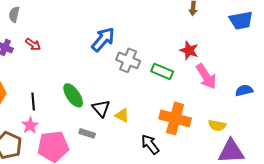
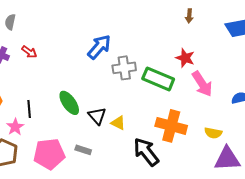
gray cross: (128, 60) -> (124, 68), turned -30
green rectangle: (162, 71) -> (158, 79), size x1.4
pink star: (30, 125) -> (15, 127), moved
gray rectangle: (87, 133) -> (83, 150), moved
black arrow: (150, 144) -> (146, 152), size x1.4

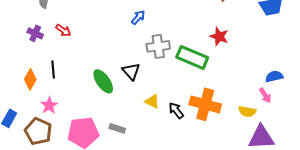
blue arrow: (99, 47) -> (138, 17), moved, size x0.6
pink arrow: (202, 84) -> (265, 95), moved, size x0.6
black line: (29, 109) -> (53, 69), moved
black triangle: (97, 116) -> (131, 71), moved
black arrow: (146, 152) -> (176, 110), moved, size x0.6

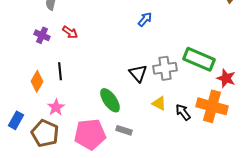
red star: (219, 36) -> (226, 78), moved
gray cross: (158, 46) -> (165, 68), moved
green ellipse: (103, 81) -> (110, 100), moved

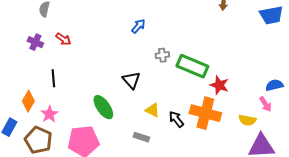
gray cross: (165, 68) -> (162, 55), moved, size x0.6
orange diamond: (37, 81) -> (28, 101), moved
gray rectangle: (124, 130) -> (141, 137), moved

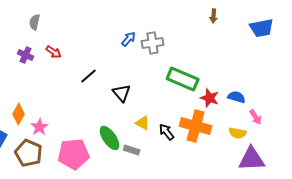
gray cross: (162, 55) -> (153, 43), moved, size x1.5
black line: (53, 78) -> (89, 76), moved, turned 54
blue semicircle: (274, 85) -> (237, 97), moved, turned 30
green ellipse: (103, 107) -> (110, 138), moved

